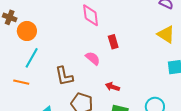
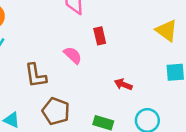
red arrow: (112, 87) -> (123, 84), moved

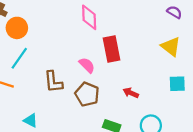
red rectangle: (100, 36) -> (111, 49), size x1.6
brown pentagon: (56, 111) -> (87, 94), moved

